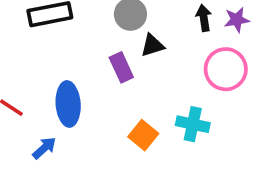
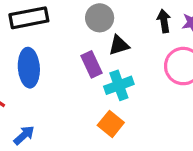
blue ellipse: (68, 104) -> (29, 68), moved
cyan cross: (193, 124) -> (119, 85), moved, turned -32

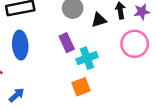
black triangle: (119, 45) -> (99, 20), moved
orange square: (111, 124) -> (81, 87), turned 30

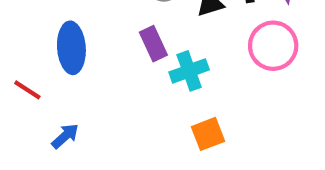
orange square: (81, 87) -> (208, 134), moved

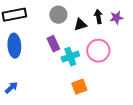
pink circle: (273, 46) -> (98, 51), moved

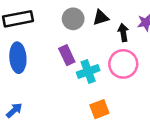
black arrow: (98, 17) -> (123, 33), moved
black triangle: (80, 25) -> (101, 18), moved

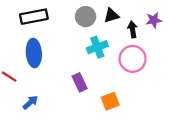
purple rectangle: (67, 55) -> (80, 82), moved
cyan cross: (88, 71) -> (97, 47), moved

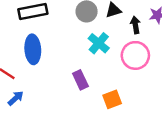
cyan cross: (97, 47) -> (99, 43), turned -30
blue arrow: (30, 102) -> (16, 98), moved

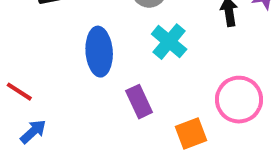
blue ellipse: (33, 49) -> (99, 52), moved
pink circle: (135, 55) -> (239, 100), moved

